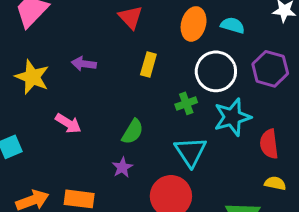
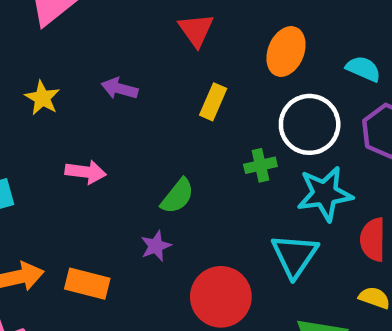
cyan semicircle: (233, 25) -> (363, 69), moved
yellow star: (32, 77) -> (42, 98), size x0.7
pink arrow: (68, 123) -> (86, 172), turned -32
cyan triangle: (191, 152) -> (295, 256), moved

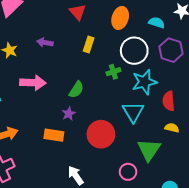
pink arrow: (86, 172) -> (33, 83), size x1.4
orange rectangle: (87, 284) -> (54, 135), moved

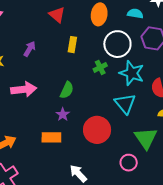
purple arrow: (45, 43) -> (30, 49), turned 119
cyan star: (144, 82) -> (132, 73), turned -30

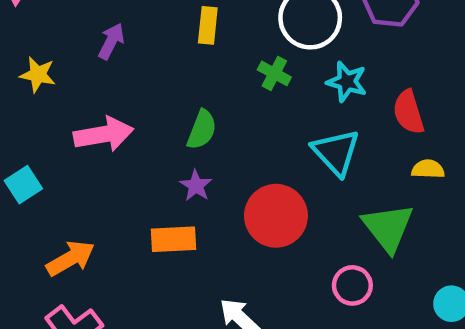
green cross: (100, 67) -> (274, 73), turned -32
cyan star: (132, 73) -> (347, 82), size x0.7

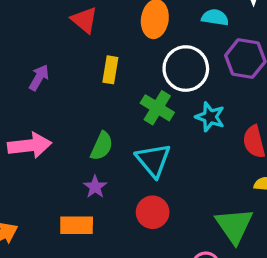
green cross: (274, 73) -> (157, 108), size x1.4
cyan triangle: (336, 152) -> (153, 160), moved
red circle: (276, 216) -> (153, 212), size x0.7

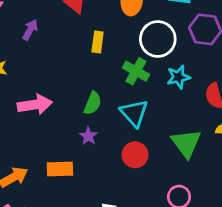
purple arrow: (39, 78) -> (30, 30), moved
cyan star: (210, 117) -> (178, 77), turned -30
orange rectangle: (77, 225) -> (60, 169), moved
green triangle: (234, 225) -> (186, 143), moved

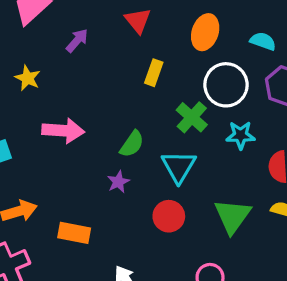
orange rectangle: (60, 169) -> (74, 233), moved

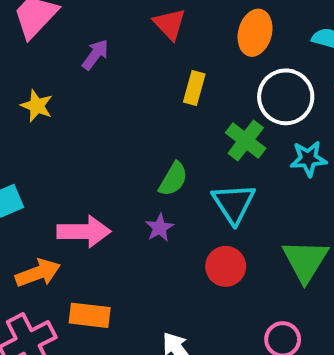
pink arrow: (63, 131) -> (84, 232), moved
orange rectangle: (74, 233) -> (90, 315), moved

